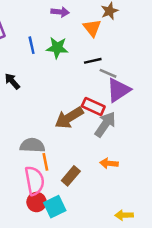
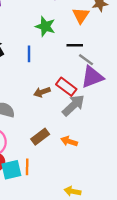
blue line: (32, 45) -> (29, 54), moved
brown arrow: (69, 118) -> (42, 92), size x0.6
orange line: (45, 162) -> (27, 167), moved
brown rectangle: (71, 176) -> (40, 137), moved

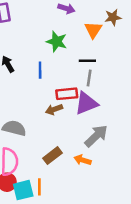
gray line: (86, 60) -> (89, 78), moved, turned 63
purple triangle: (92, 77) -> (86, 103), moved
red rectangle: (66, 87) -> (67, 94), moved, turned -42
gray arrow: (73, 105) -> (96, 136), moved

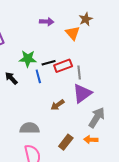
green star: (57, 42) -> (28, 59), moved
black line: (87, 61) -> (49, 63), moved
red rectangle: (67, 94) -> (63, 66), moved

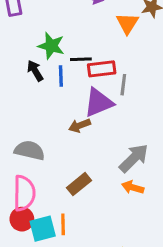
black arrow: (11, 78) -> (35, 71), moved
purple triangle: (82, 93) -> (99, 103), moved
orange arrow: (91, 140) -> (133, 187), moved

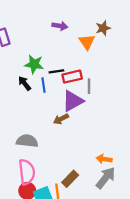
gray arrow: (134, 158) -> (106, 178), moved
brown rectangle: (79, 184) -> (70, 179), moved

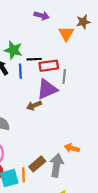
gray arrow: (106, 178) -> (57, 165), moved, turned -35

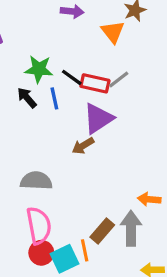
black line: (34, 59) -> (72, 77), turned 48
red rectangle: (49, 66) -> (95, 83), turned 30
gray line: (64, 76) -> (119, 80), moved, turned 56

